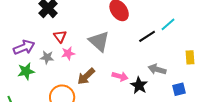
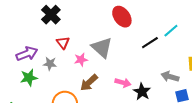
pink star: (68, 53) -> (81, 60), moved
gray arrow: (157, 69) -> (170, 77), moved

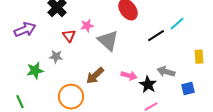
purple arrow: (27, 54) -> (25, 30), moved
pink star: (81, 60) -> (87, 26), moved
gray arrow: (170, 77) -> (166, 72), moved

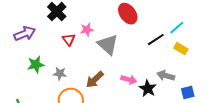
gray star: (56, 57) -> (60, 74), moved
yellow rectangle: (199, 57) -> (181, 49), moved, turned -56
green star: (35, 71) -> (36, 65), moved

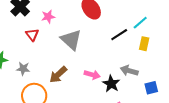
pink star: (87, 30) -> (48, 17), moved
yellow rectangle: (181, 49) -> (144, 44), turned 72

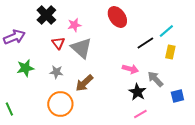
gray triangle: (71, 40) -> (81, 48), moved
gray star: (23, 69) -> (56, 72), moved
gray arrow: (129, 71) -> (155, 79), turned 30
pink arrow: (92, 75) -> (130, 69), moved

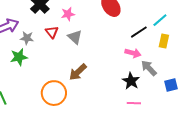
gray triangle: (81, 48) -> (75, 37), size x0.7
pink arrow: (130, 69) -> (133, 53), moved
gray star: (56, 72) -> (27, 38), moved
pink line: (140, 114) -> (134, 103), turned 32

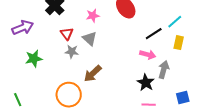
pink star: (68, 14) -> (93, 16), moved
gray star: (27, 38) -> (72, 52), moved
gray arrow: (149, 68) -> (164, 70), turned 60
blue square: (171, 85) -> (183, 98), moved

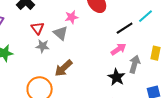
pink star: (93, 16) -> (72, 17), moved
yellow rectangle: (179, 43) -> (156, 53), moved
pink arrow: (148, 55) -> (119, 49), turned -49

